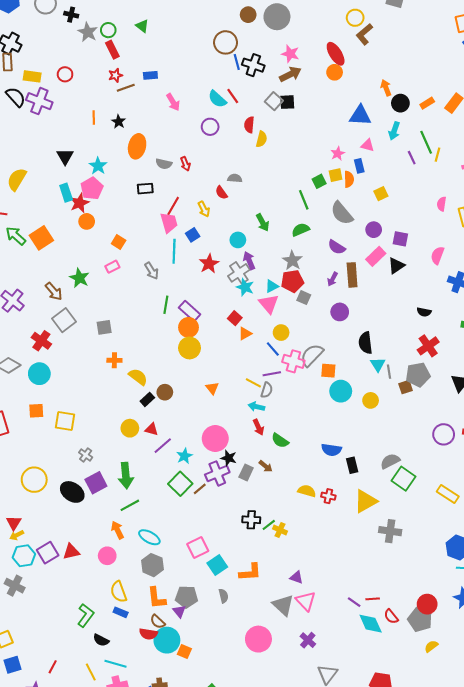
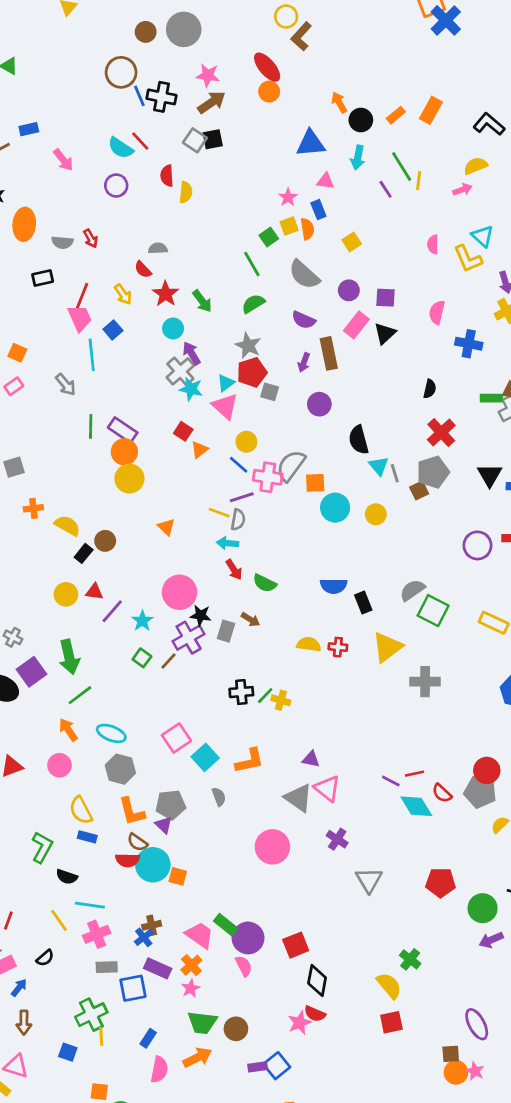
red star: (209, 264) -> (166, 294), moved
black semicircle: (424, 312) -> (430, 389), turned -80
green square: (180, 484) -> (142, 658), size x0.6

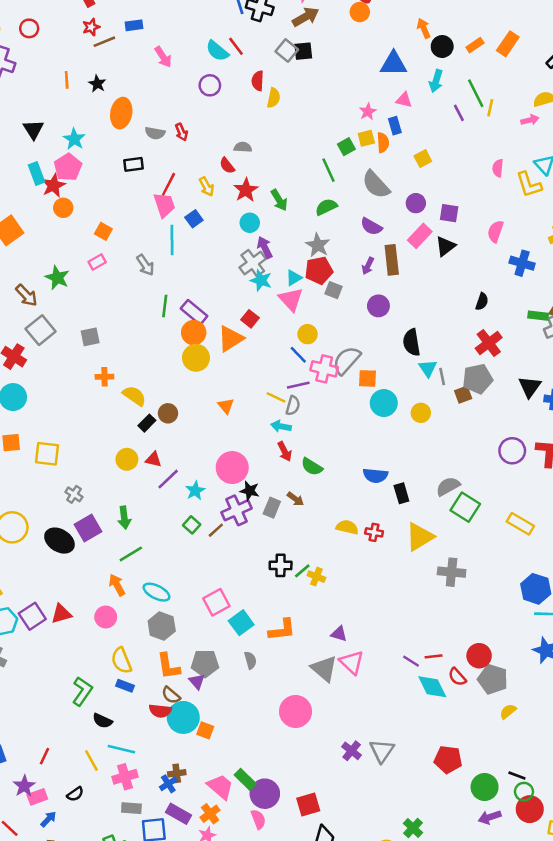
orange triangle: (199, 450) -> (231, 339), moved, size x1.6
green arrow: (69, 657) -> (124, 518), size x0.7
red circle: (487, 770) -> (479, 656), moved
purple cross: (337, 839) -> (352, 751), moved

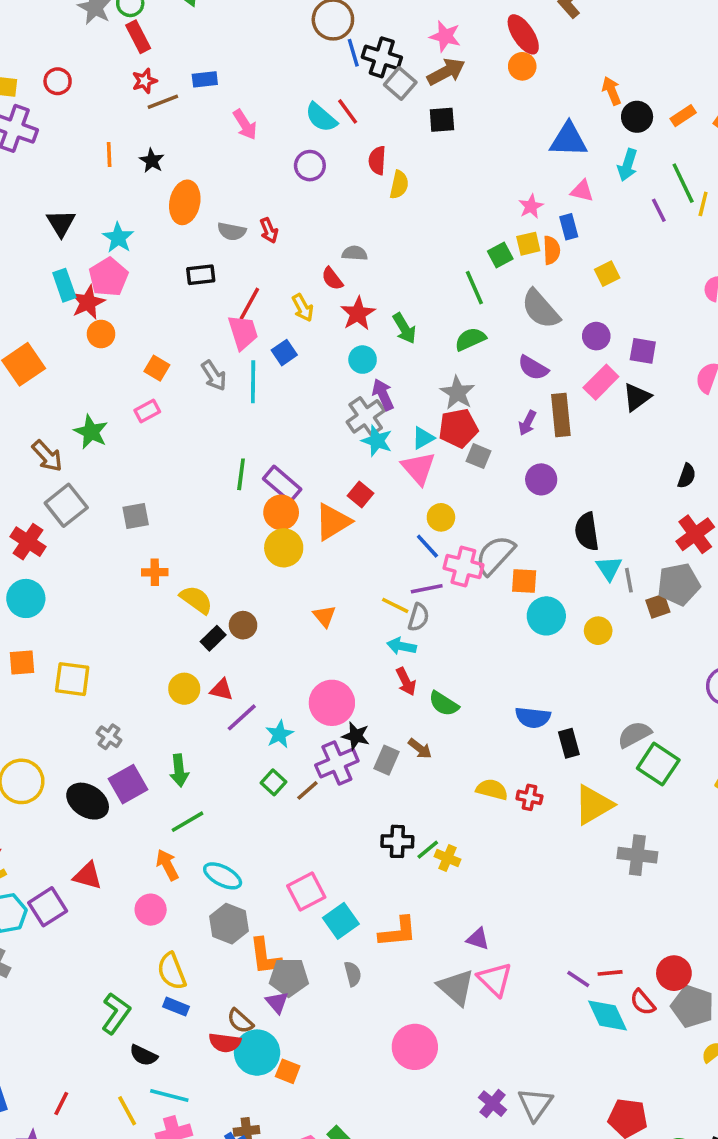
gray square: (287, 50) -> (400, 84), moved
gray arrow: (145, 265) -> (214, 376), moved
red triangle: (61, 614) -> (88, 876), moved, turned 30
orange L-shape: (168, 666) -> (265, 956), moved

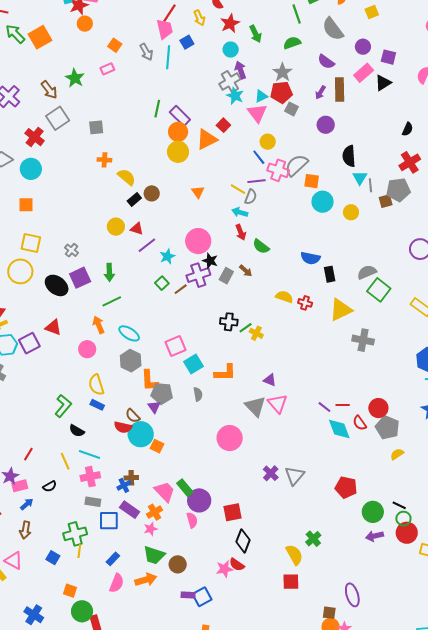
yellow square: (72, 679) -> (31, 243), moved

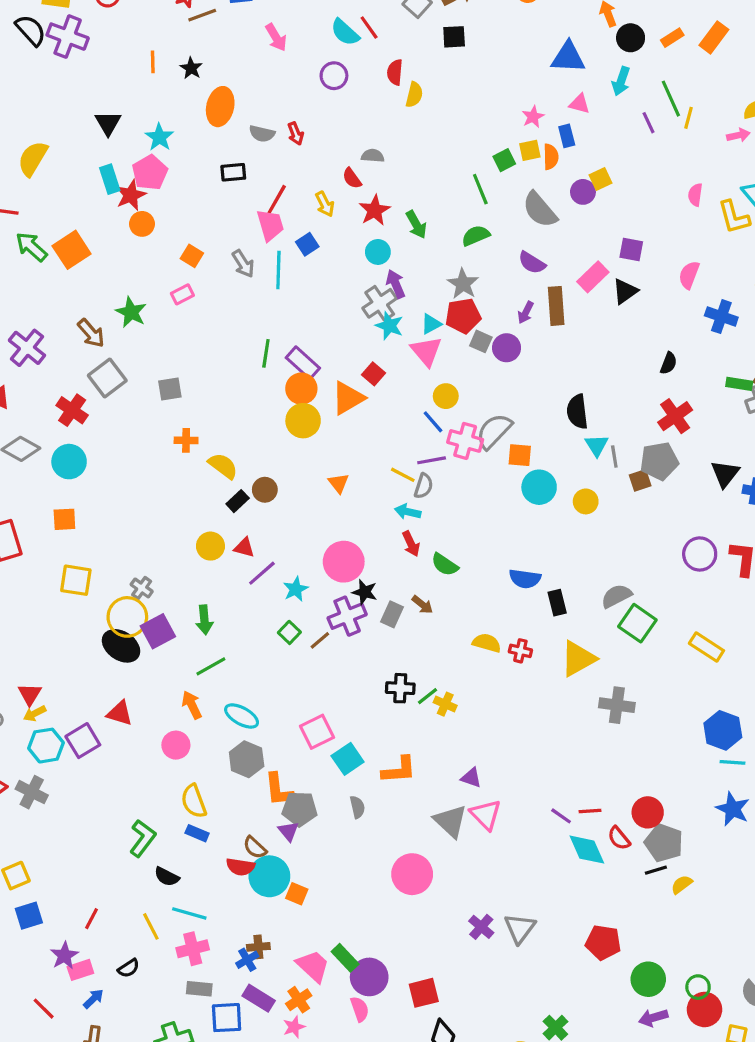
purple circle: (363, 47) -> (583, 192), moved
purple circle: (326, 125) -> (507, 348), moved
yellow circle: (20, 271) -> (127, 617), moved
black line: (399, 505) -> (656, 870), moved, turned -40

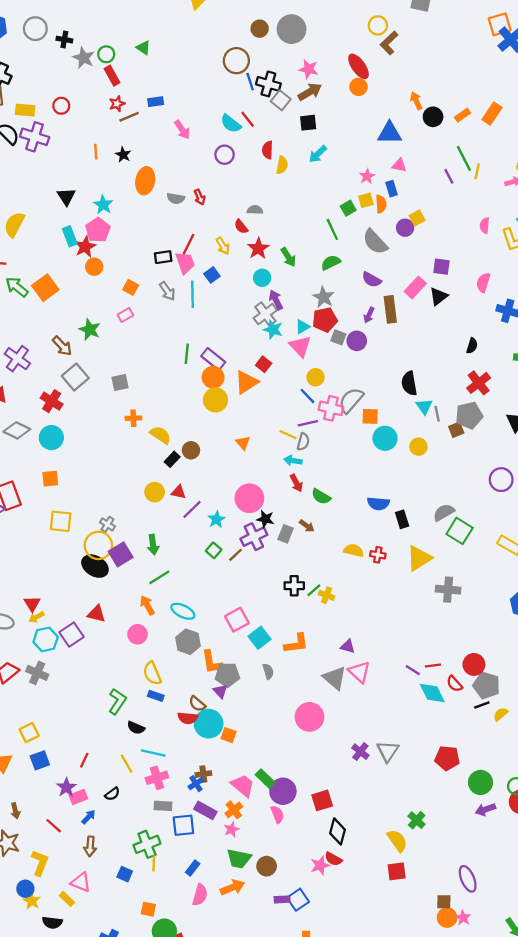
cyan arrow: (621, 81) -> (318, 154), moved, turned 30
black rectangle: (233, 172) -> (163, 257), moved

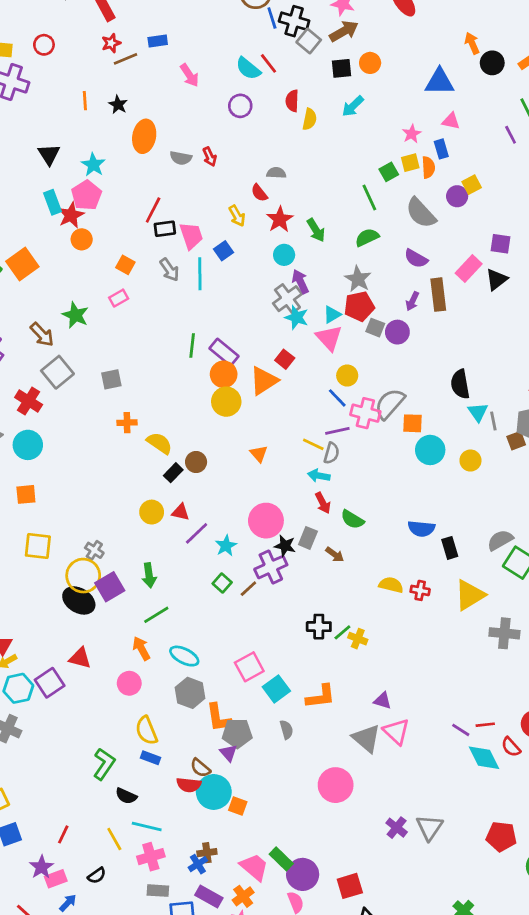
orange circle: (358, 87) -> (370, 63), moved
red line: (189, 244) -> (153, 210), moved
gray rectangle: (286, 534) -> (308, 538), moved

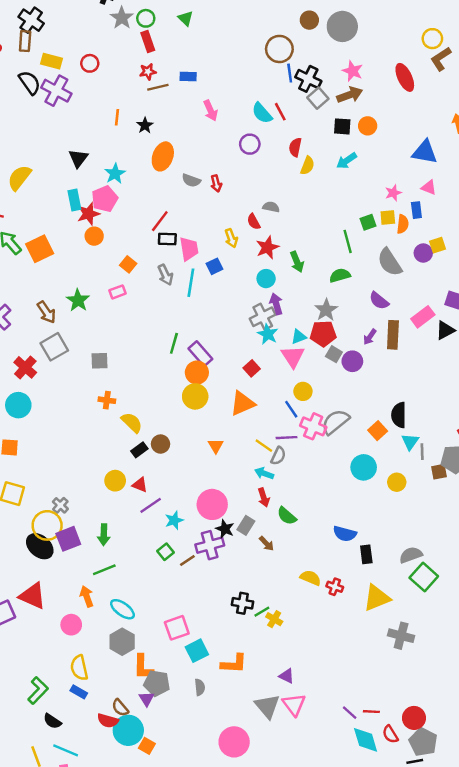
orange triangle: (264, 381) -> (243, 403), moved
orange square: (413, 423) -> (378, 431), moved, turned 36
red triangle: (80, 658) -> (33, 596), size x1.4

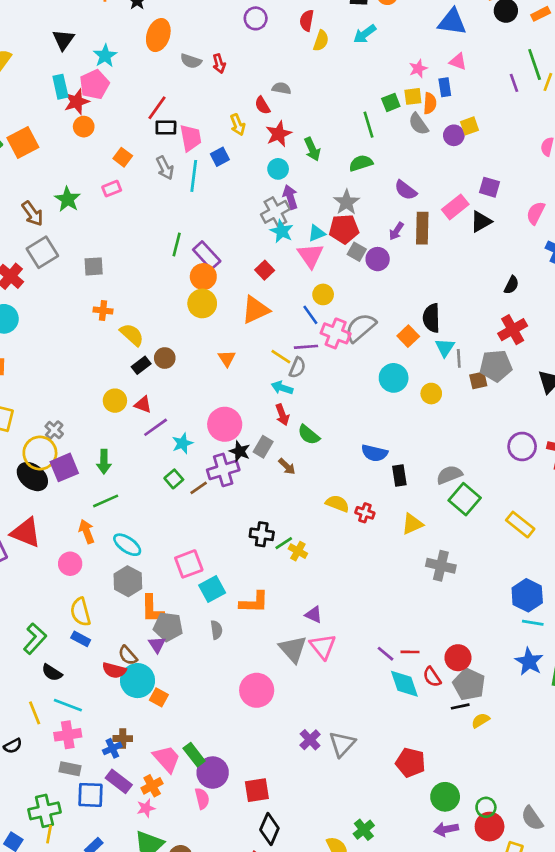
gray semicircle: (390, 262) -> (418, 124), moved, size x0.7
yellow triangle: (377, 598) -> (412, 524), size x0.7

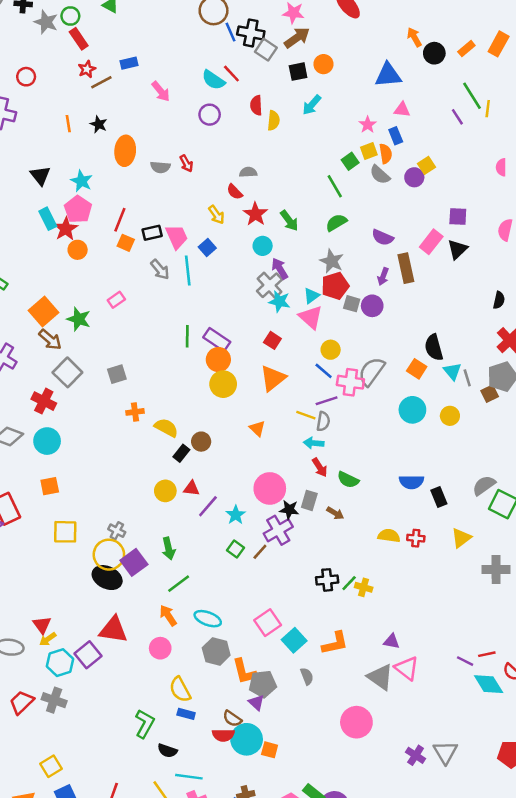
red line: (157, 108) -> (120, 220), moved
orange square: (23, 143) -> (44, 312), moved
orange square: (123, 157) -> (126, 243), moved

